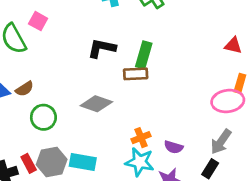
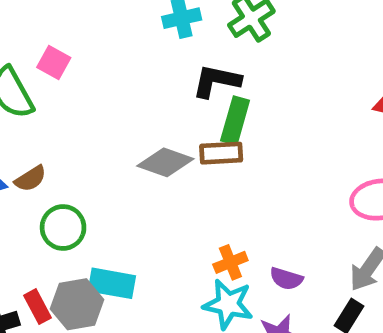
black L-shape: (102, 48) -> (216, 81), moved
gray diamond: (96, 104) -> (165, 162), moved
cyan rectangle: (83, 162) -> (112, 283), moved

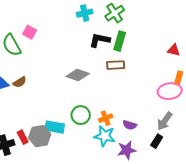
green rectangle: (235, 121) -> (120, 41), moved
brown rectangle: (221, 153) -> (116, 65), moved
green circle: (63, 227) -> (81, 115), moved

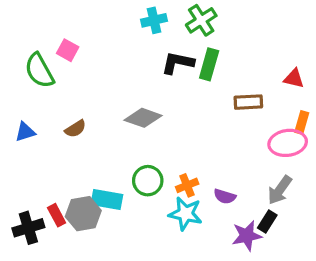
brown rectangle: (116, 65) -> (248, 102), moved
brown semicircle: (20, 82) -> (75, 129), moved
purple star: (127, 150) -> (247, 236), moved

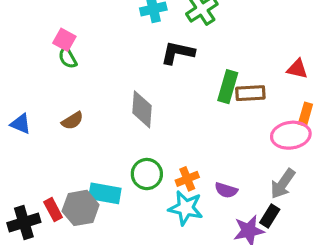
green rectangle: (209, 64) -> (228, 87), moved
green semicircle: (39, 71) -> (68, 58), moved, size x0.6
gray diamond: (143, 118) -> (142, 109), turned 75
blue triangle: (25, 132) -> (21, 124), turned 40

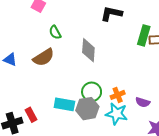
green semicircle: (68, 58) -> (55, 32), moved
brown semicircle: (72, 121) -> (44, 57), size x1.5
gray hexagon: (81, 208) -> (87, 109), moved

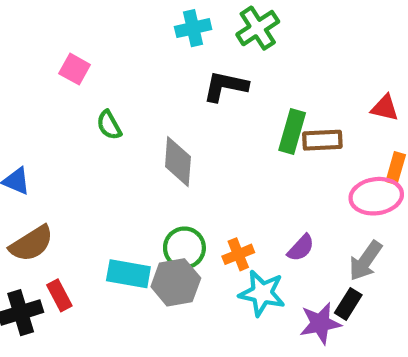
brown semicircle: (44, 57) -> (31, 244), moved
purple semicircle: (143, 102) -> (301, 248), moved, turned -64
cyan star: (117, 114) -> (262, 293), moved

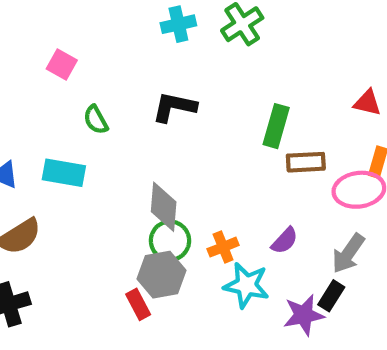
black L-shape: (225, 86) -> (174, 107), moved
brown rectangle: (322, 140) -> (306, 162), moved
gray diamond: (178, 162) -> (164, 207), moved
cyan rectangle: (128, 274) -> (64, 173), moved
red rectangle: (59, 295) -> (138, 304), moved

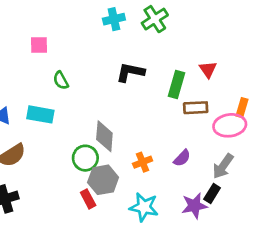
pink square: (62, 65) -> (39, 45), turned -30
red triangle: (367, 103) -> (208, 69), moved, turned 42
black L-shape: (174, 107) -> (130, 72), moved
green circle: (170, 241) -> (85, 158), moved
cyan star: (246, 285) -> (144, 207), moved

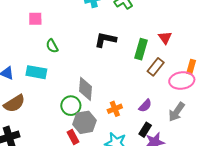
brown rectangle: (196, 108) -> (156, 67), turned -48
black rectangle: (212, 193) -> (145, 130), moved

